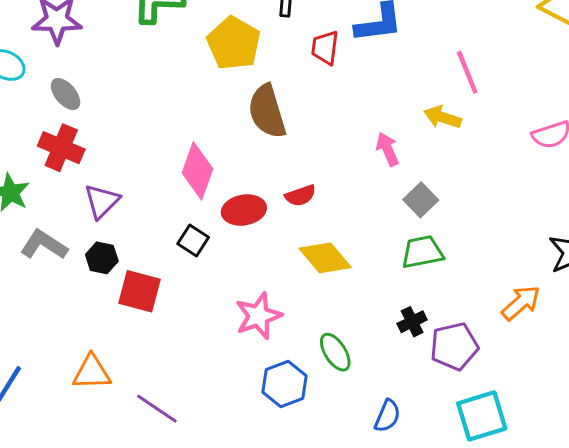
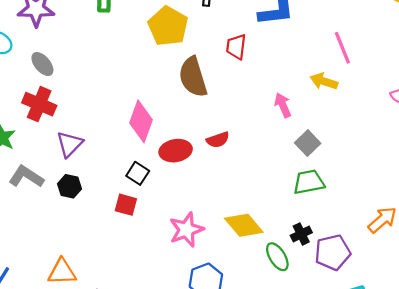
red trapezoid: (325, 48) -> (236, 47), moved
yellow diamond: (325, 258) -> (244, 225), moved
red square: (139, 291) -> (126, 205), moved, size x0.7
green ellipse: (335, 352) -> (277, 257), moved

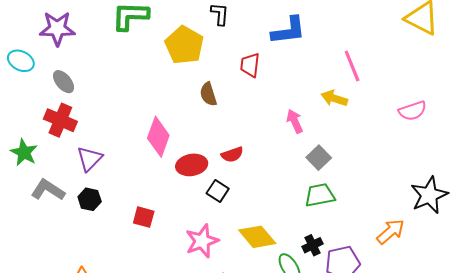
brown semicircle: (193, 77) -> (208, 94), size x0.6
black square: (138, 173) -> (218, 191), moved

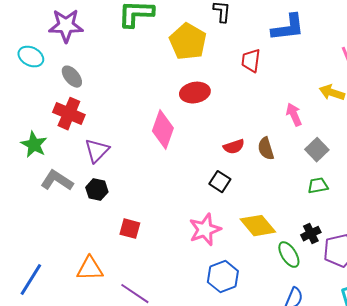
brown semicircle: (208, 94) -> (266, 149), moved
red ellipse: (192, 165) -> (195, 93), moved
green trapezoid: (320, 195) -> (318, 186), size x0.7
red square: (144, 217) -> (130, 229), moved

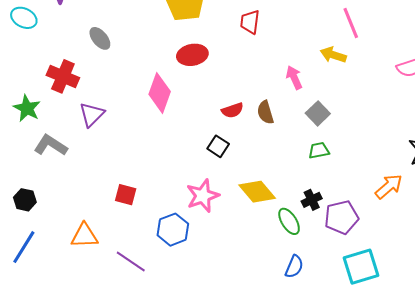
gray ellipse: (72, 77) -> (100, 38), moved
black hexagon: (97, 190) -> (25, 200), moved
blue hexagon: (223, 277) -> (173, 230), moved

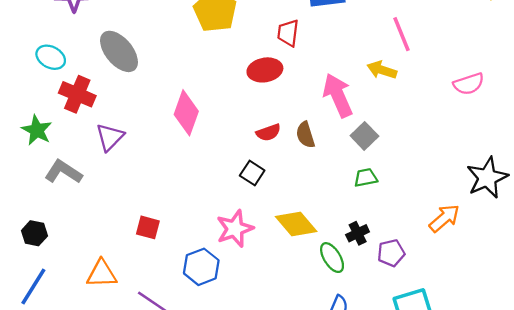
cyan ellipse: (24, 18) -> (51, 57), moved
gray ellipse: (100, 38) -> (119, 51), size x1.6
red ellipse: (192, 55) -> (265, 70), moved
pink arrow: (294, 77) -> (338, 95), size x1.6
purple pentagon: (341, 217) -> (391, 253), size x0.7

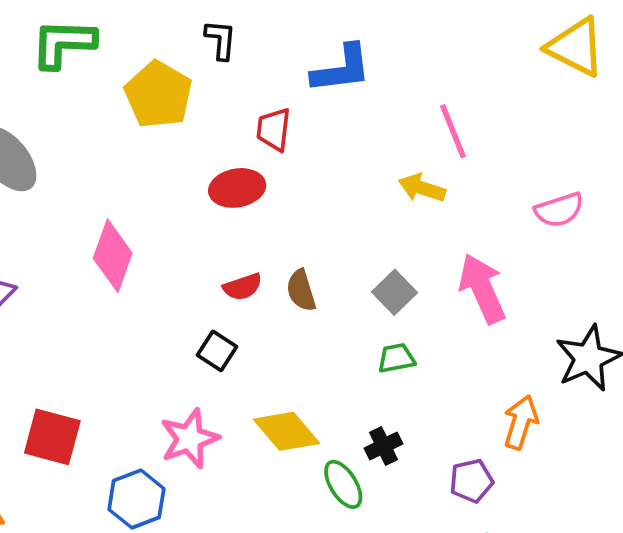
pink arrow: (338, 95) -> (482, 289), moved
orange arrow: (444, 218) -> (521, 422), turned -32
red square: (148, 227) -> (52, 437), size x1.5
purple pentagon: (391, 253) -> (471, 481), moved

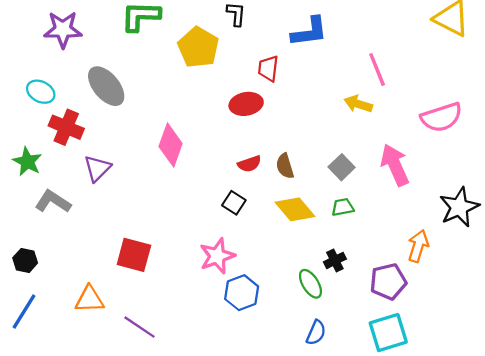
pink semicircle: (559, 210) -> (441, 117), size x1.4
yellow diamond: (287, 431) -> (295, 209), moved
purple pentagon: (471, 481) -> (388, 282), size x1.4
blue hexagon: (136, 499) -> (242, 293), moved

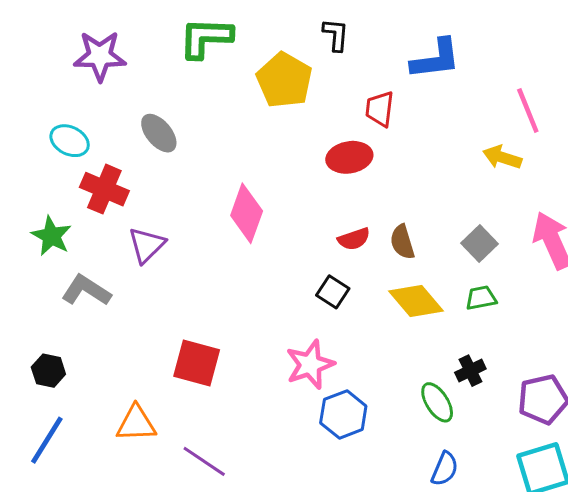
gray ellipse: (106, 86) -> (159, 133), size x0.7

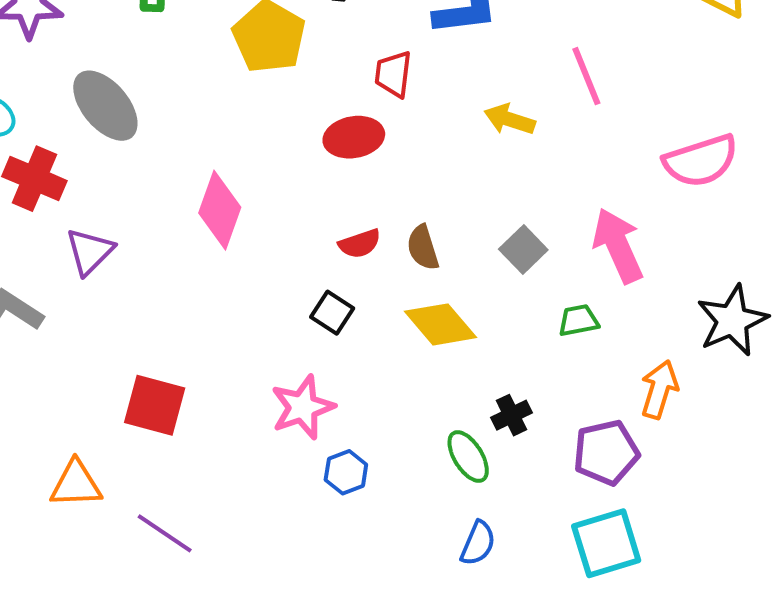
gray ellipse: (159, 133) -> (105, 106), size x1.4
yellow arrow: (502, 157) -> (510, 119), moved
green trapezoid: (481, 298) -> (579, 320), moved
blue hexagon: (343, 414) -> (346, 472), size x0.7

